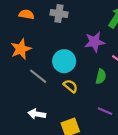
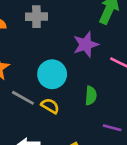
green semicircle: (101, 77) -> (91, 96), moved
yellow semicircle: (70, 86) -> (50, 106), moved

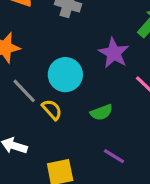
purple star: (86, 45) -> (114, 53), turned 30
green semicircle: (91, 96) -> (101, 112), turned 48

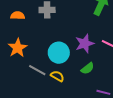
purple star: (114, 53) -> (85, 44), moved, turned -30

